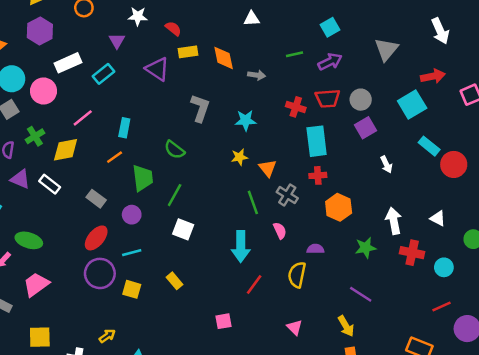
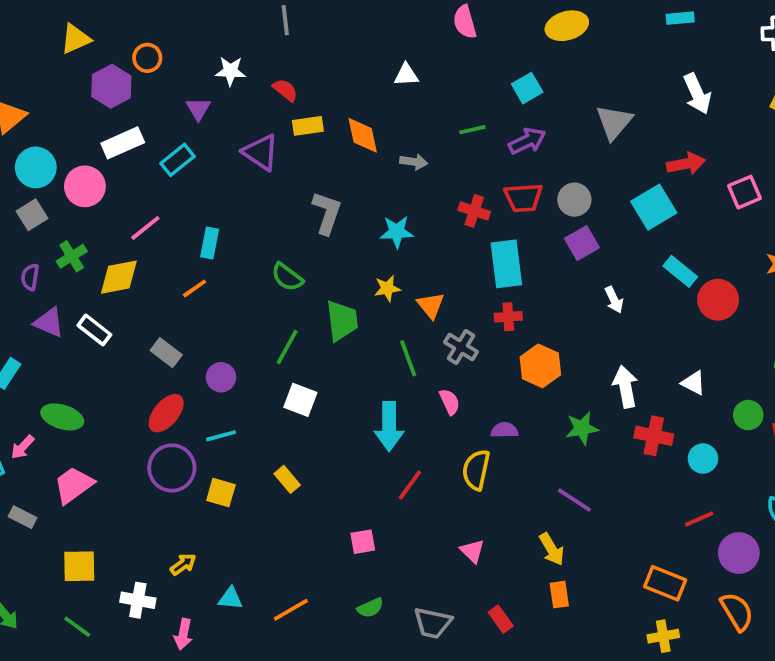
purple hexagon: (40, 31) -> (111, 86), moved
green trapezoid: (143, 178) -> (342, 321), moved

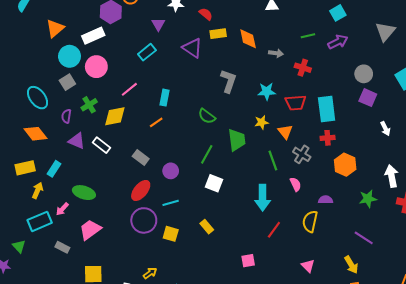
white rectangle: (123, 143) -> (93, 36), moved
red trapezoid: (523, 198) -> (296, 103), moved
red cross: (474, 211) -> (303, 68), moved
purple square: (582, 243) -> (368, 98), turned -36

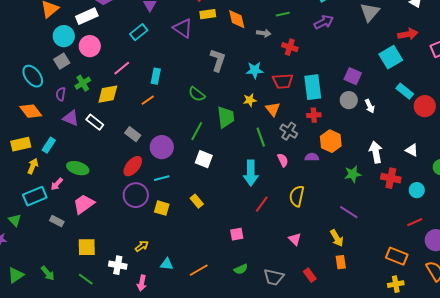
green line: (308, 36) -> (283, 14), moved
gray circle: (364, 74) -> (349, 100), moved
purple circle: (171, 171) -> (162, 147), size x1.5
purple semicircle: (325, 200) -> (312, 157), moved

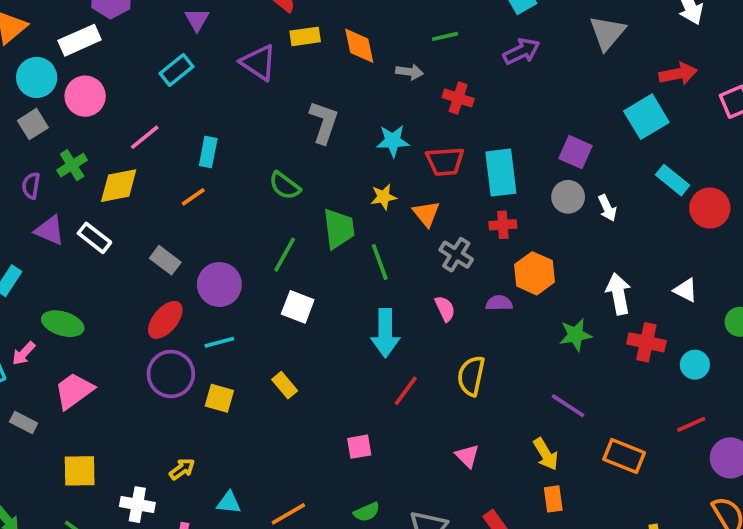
green line: (261, 137) -> (380, 262), moved
orange rectangle: (397, 256) -> (624, 456), moved

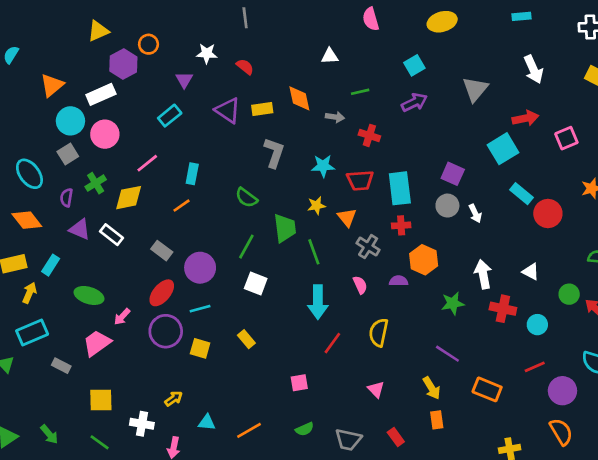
yellow rectangle: (305, 36) -> (262, 109), moved
pink arrow: (24, 353) -> (122, 317), moved

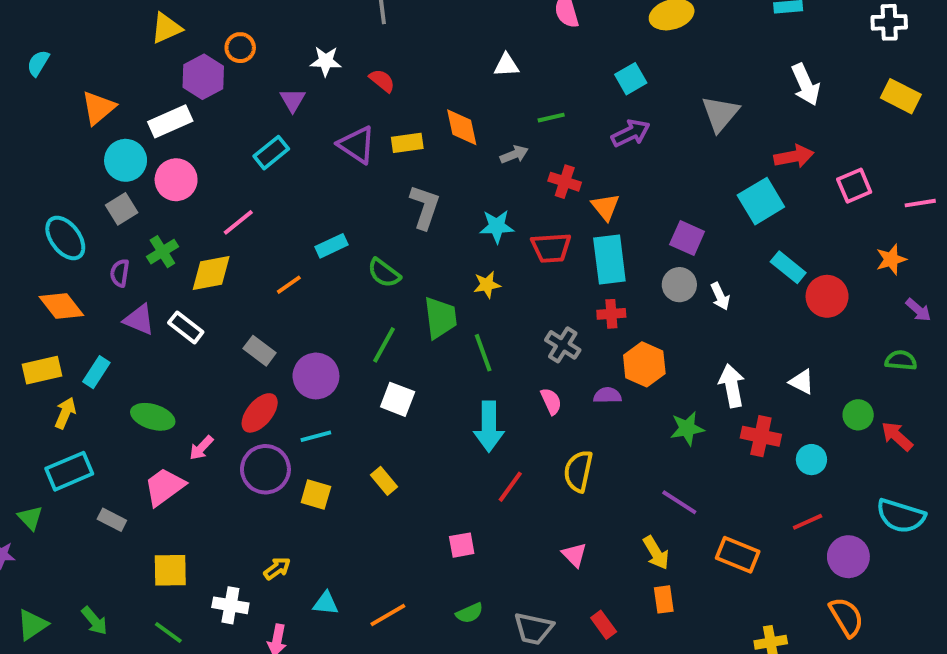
gray arrow: (335, 117) -> (514, 154), turned -30
cyan rectangle: (192, 174) -> (332, 246), moved, turned 54
orange triangle: (347, 217) -> (605, 207), moved

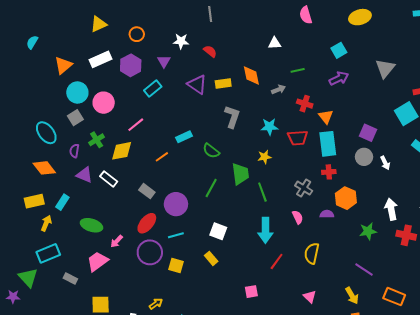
purple hexagon: (203, 77) -> (131, 65), moved
white rectangle: (170, 121) -> (101, 59), moved
white square: (398, 399) -> (218, 231), moved
green triangle: (30, 518) -> (28, 278), size x1.5

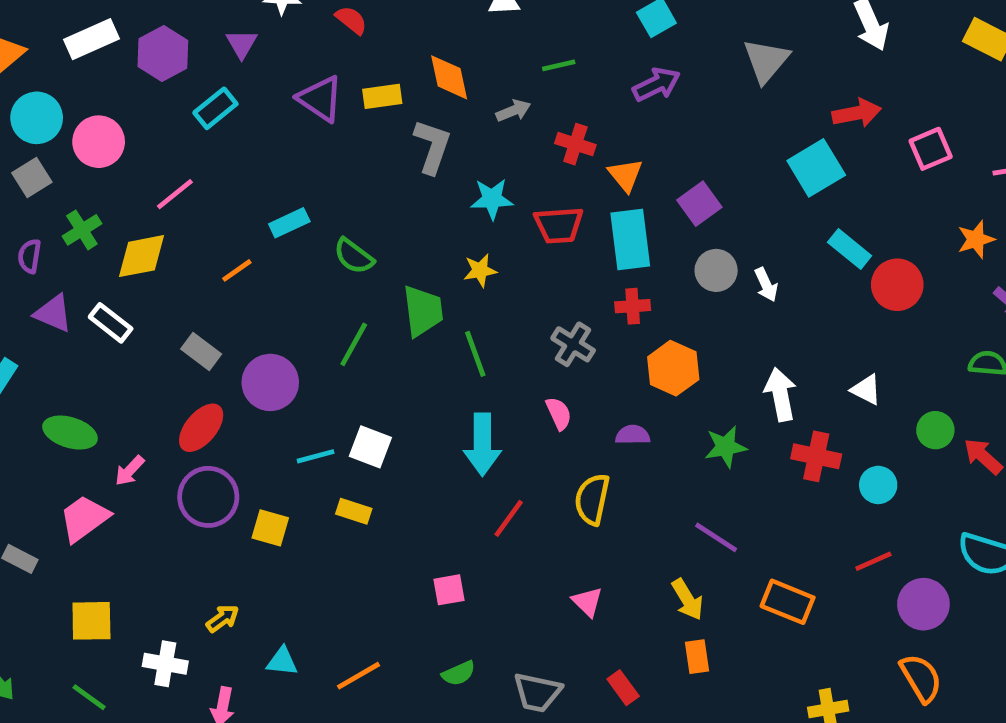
gray L-shape: (232, 117) -> (432, 146), moved
purple square: (368, 133) -> (699, 204), moved, turned 30
purple semicircle: (327, 214) -> (633, 435), moved
cyan line: (176, 235) -> (316, 456), moved
yellow rectangle: (211, 258) -> (354, 511), turned -32

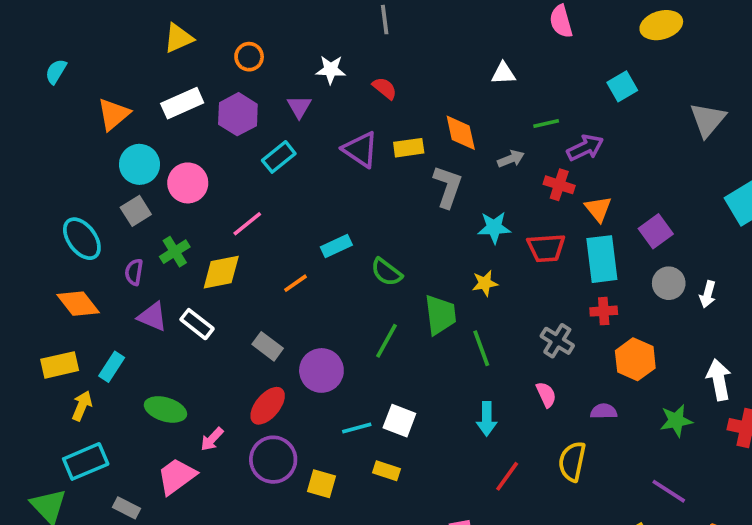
purple arrow: (656, 84) -> (585, 148), moved
white arrow: (766, 285) -> (708, 294), turned 40
cyan arrow: (482, 444) -> (487, 419), size x0.7

